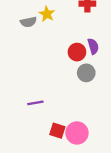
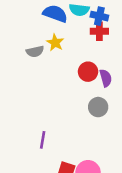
red circle: (77, 52) -> (88, 72), moved
purple line: (35, 103) -> (43, 140), turned -70

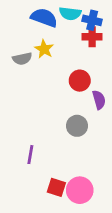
purple semicircle: (106, 78) -> (99, 100), moved
gray circle: (98, 107) -> (77, 126), moved

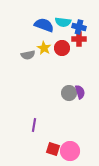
red circle: (80, 81) -> (62, 48), moved
purple semicircle: (99, 100) -> (80, 92), moved
gray circle: (77, 126) -> (69, 93), moved

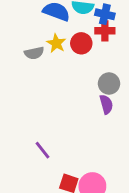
gray circle: (69, 93) -> (109, 84), moved
purple line: (34, 125) -> (42, 150), turned -48

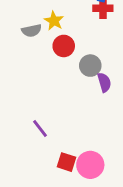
red circle: (81, 43) -> (64, 46), moved
gray circle: (109, 84) -> (90, 66), moved

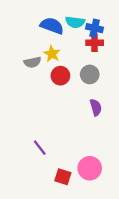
gray circle: (90, 66) -> (90, 74), moved
pink circle: (90, 165) -> (90, 168), moved

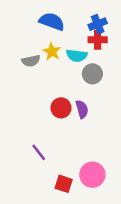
cyan semicircle: (75, 22) -> (77, 56), moved
blue cross: (95, 28) -> (98, 24), turned -35
red circle: (60, 76) -> (61, 108), moved
purple semicircle: (96, 107) -> (82, 109), moved

